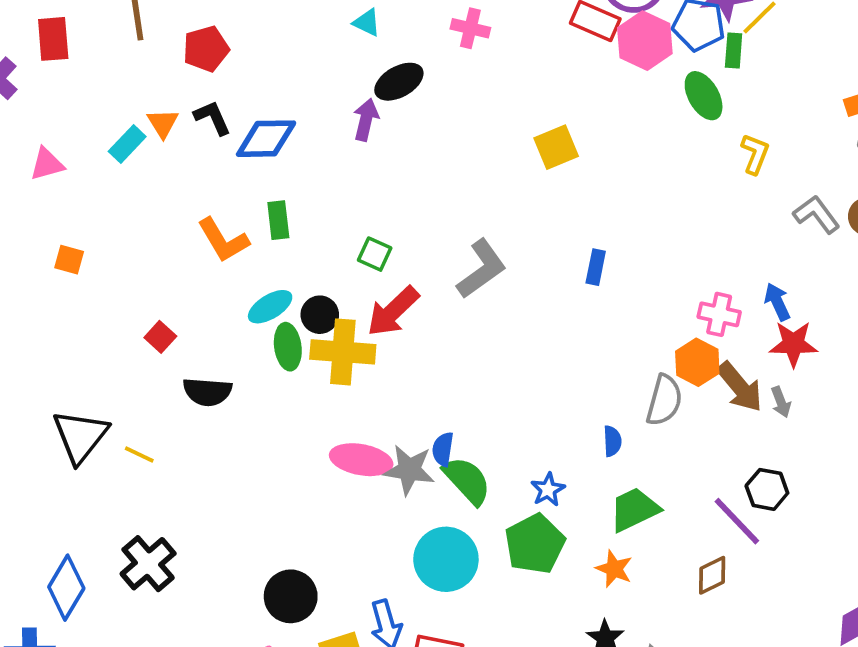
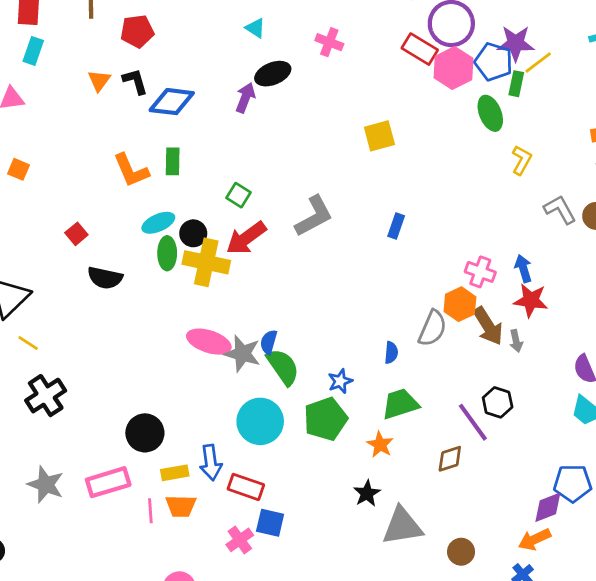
cyan rectangle: (127, 144) -> (33, 51), moved, turned -32
yellow line: (139, 454) -> (28, 343), moved

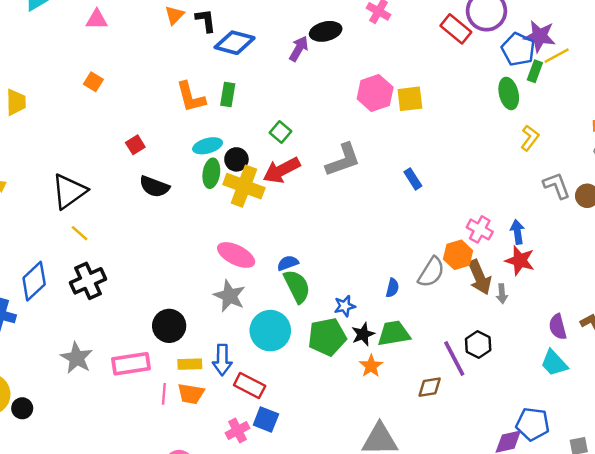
pink hexagon: (453, 68) -> (375, 93), moved
blue rectangle: (396, 226) -> (413, 179), turned -60
blue semicircle: (269, 342) -> (288, 263), turned 45
gray star: (242, 354) -> (229, 296), moved
black star: (367, 493) -> (363, 334), moved

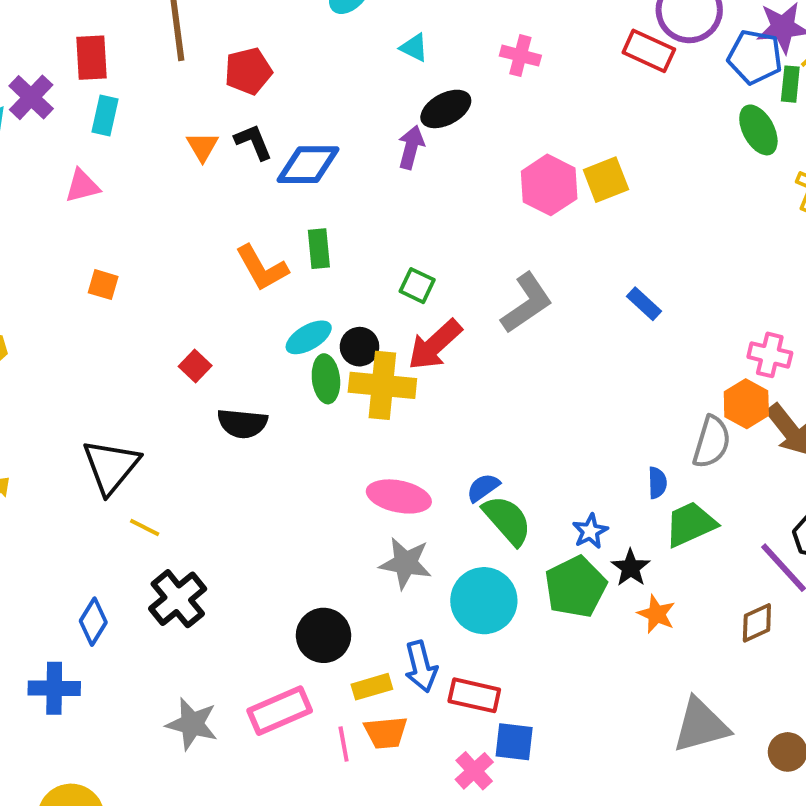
blue diamond: (34, 281) -> (93, 622), size x0.7
green trapezoid: (394, 333) -> (690, 524), moved

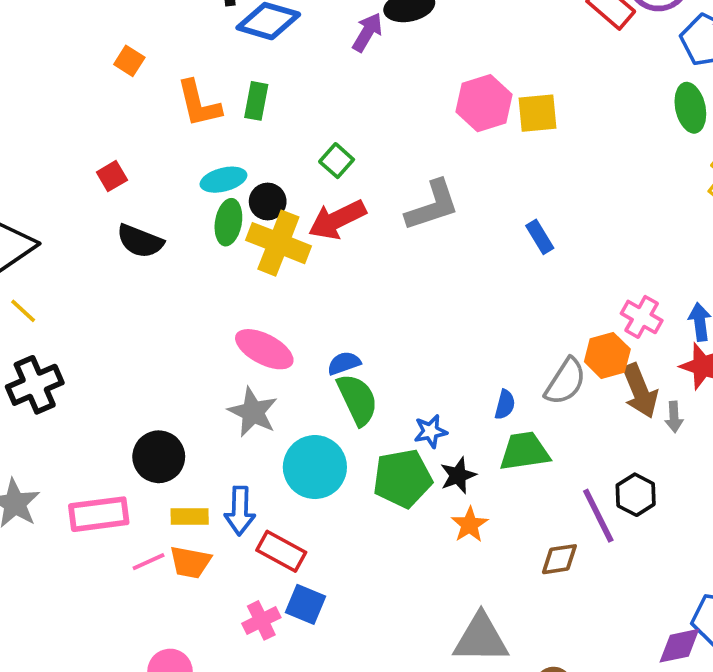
orange square: (103, 285) -> (129, 61), moved
pink line: (344, 744) -> (149, 562), turned 60

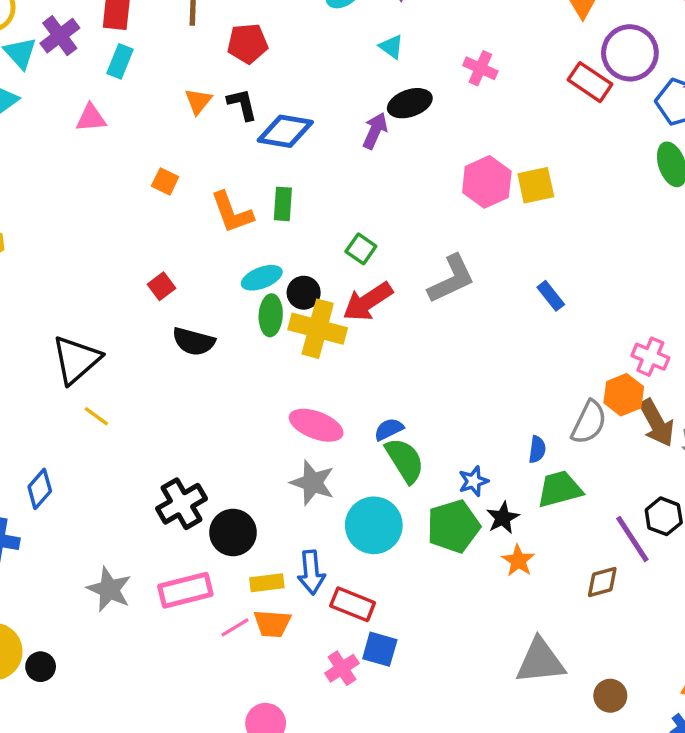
black cross: (35, 385) -> (181, 504), moved

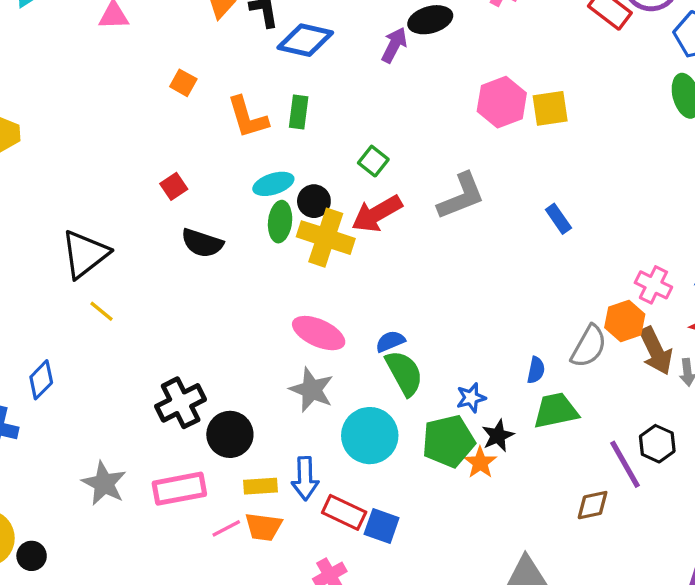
orange star: (518, 561) -> (480, 463), moved
blue square: (380, 649) -> (382, 526), moved

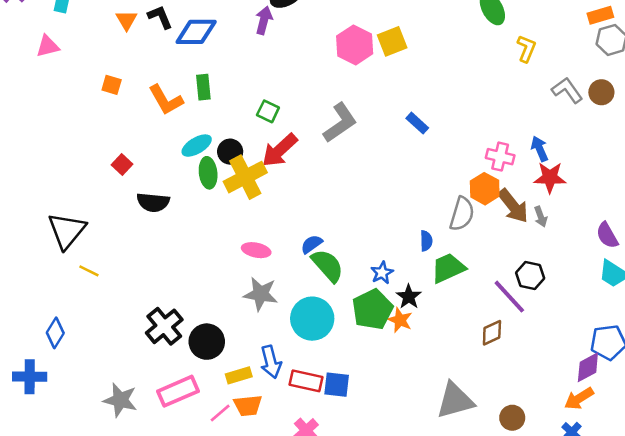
yellow cross: (326, 238) -> (245, 177), turned -33
pink ellipse: (319, 333) -> (256, 250), size x0.7

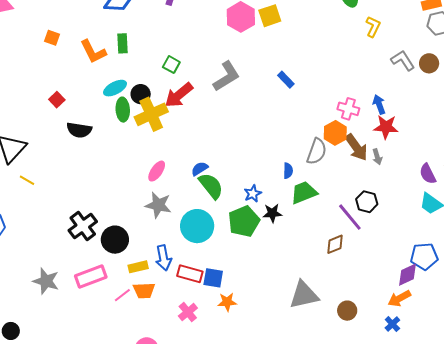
pink ellipse: (256, 250) -> (157, 171), turned -70
black star: (409, 297) -> (272, 213), turned 30
orange star: (400, 320) -> (227, 302), moved, turned -30

